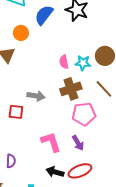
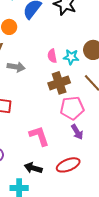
gray arrow: (36, 96) -> (16, 67), moved
purple arrow: (78, 143) -> (77, 132), moved
black arrow: (55, 172) -> (33, 168), moved

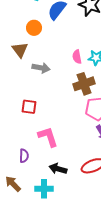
pink L-shape: (39, 136) -> (48, 137), moved

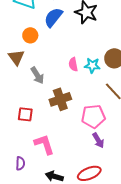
gray arrow: (41, 68) -> (37, 75), turned 48
brown cross: (84, 84) -> (60, 99), moved

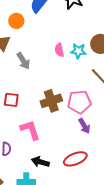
brown cross: (60, 99) -> (51, 101), moved

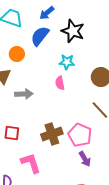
cyan star: (78, 51) -> (67, 62), moved
gray arrow: (23, 61) -> (24, 94), turned -60
pink pentagon: (79, 102) -> (80, 135), turned 30

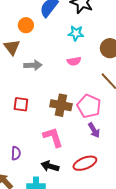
pink semicircle: (60, 83) -> (74, 61), moved, turned -88
brown cross: (52, 134) -> (61, 105), turned 30
pink L-shape: (31, 163) -> (53, 137), moved

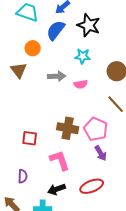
gray arrow: (33, 65) -> (57, 76), moved
red square: (21, 104) -> (30, 138), moved
black arrow: (50, 166) -> (57, 189), turned -36

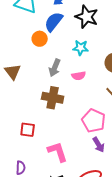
orange circle: (33, 48) -> (40, 39), moved
brown triangle: (19, 70) -> (13, 72), moved
gray arrow: (57, 76) -> (55, 68), turned 114
brown cross: (68, 128) -> (53, 98), moved

